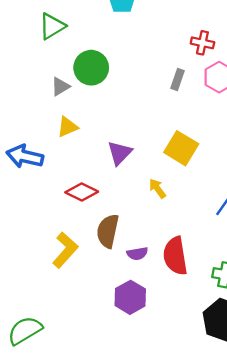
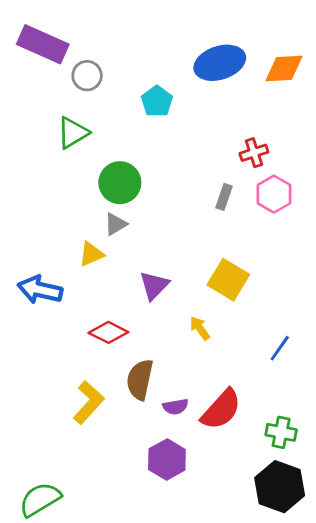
red cross: (202, 43) -> (254, 153), turned -30
gray triangle: (60, 87) -> (116, 224), moved
red semicircle: (175, 256) -> (221, 410), turned -129

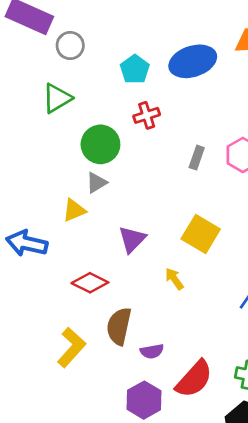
blue ellipse: (220, 63) -> (193, 61), moved
red cross: (254, 153) -> (147, 115), moved
red semicircle: (221, 410) -> (194, 379), moved

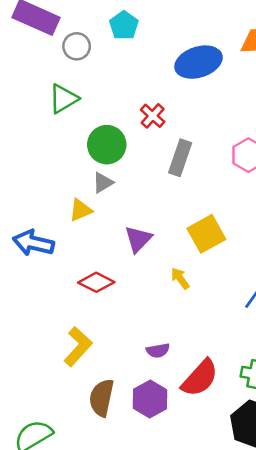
cyan pentagon: (135, 69) -> (124, 25), moved
red cross: (147, 115) -> (153, 116), turned -30
gray rectangle: (197, 158) -> (180, 158), moved, size x1.5
yellow square: (201, 234) -> (206, 234), turned 30
brown semicircle: (119, 326) -> (102, 398), moved

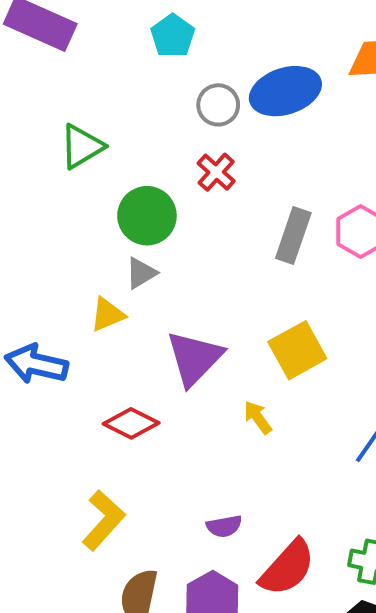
gray circle: (77, 46) -> (218, 105), moved
gray rectangle: (180, 158) -> (293, 235), moved
purple triangle: (138, 239) -> (194, 358), size x1.4

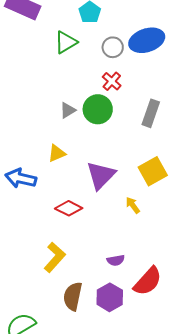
green triangle: (82, 146) -> (66, 42), moved
green circle: (147, 216) -> (98, 109), moved
gray triangle: (141, 273) -> (68, 110), moved

